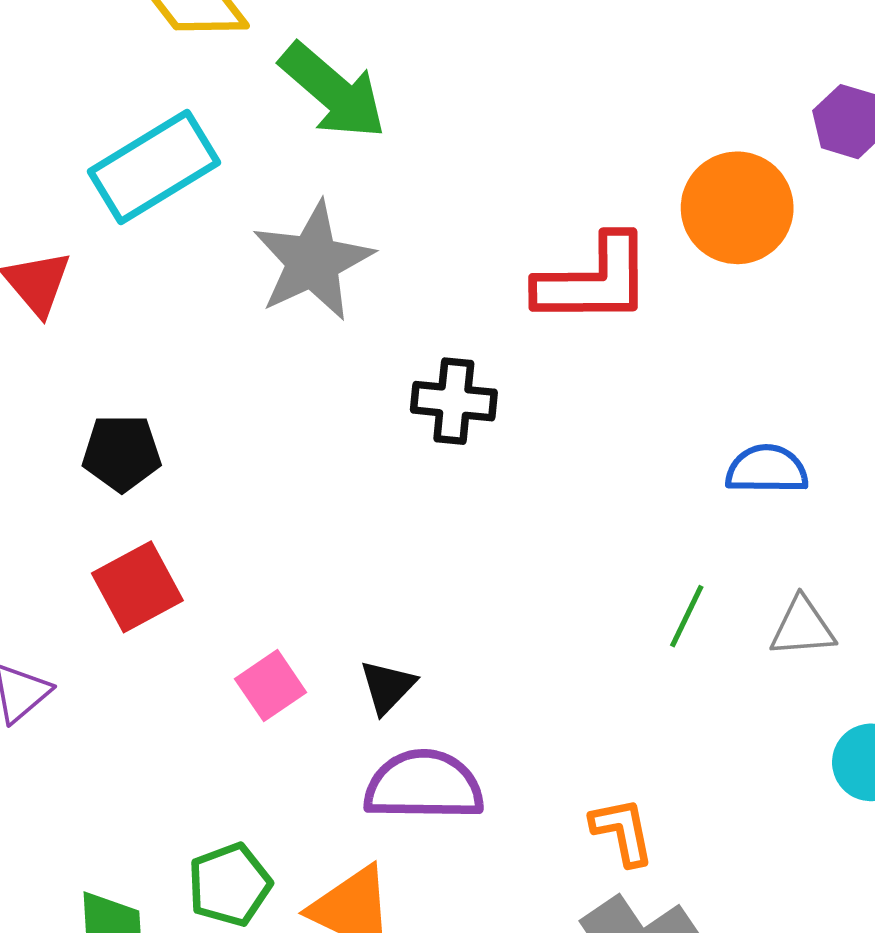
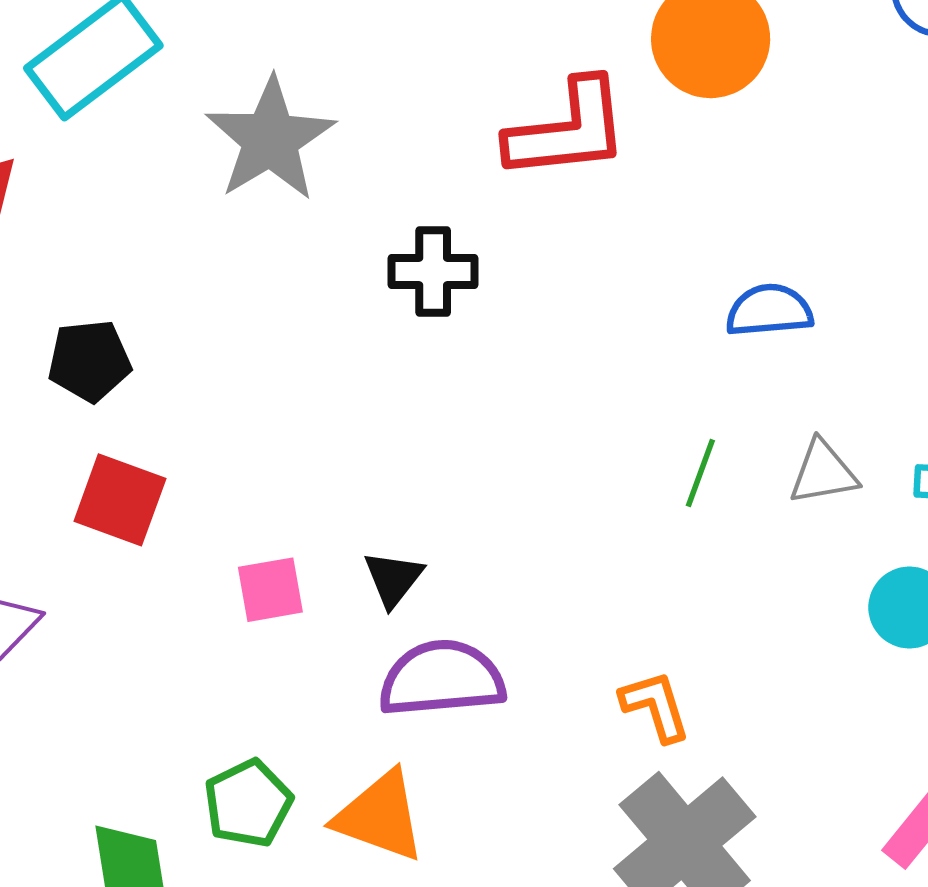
red square: (137, 587) -> (120, 500), turned -36
pink square: (271, 686) -> (270, 590), turned 30

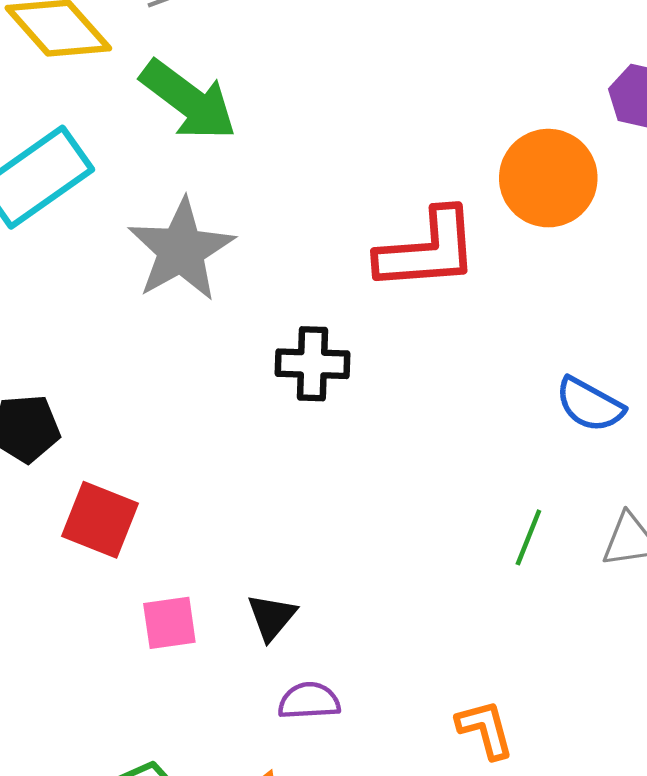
blue semicircle: (769, 310) -> (590, 405), turned -148
red square: (120, 500) -> (100, 520), moved
purple semicircle: (442, 679) -> (309, 701), size x0.6

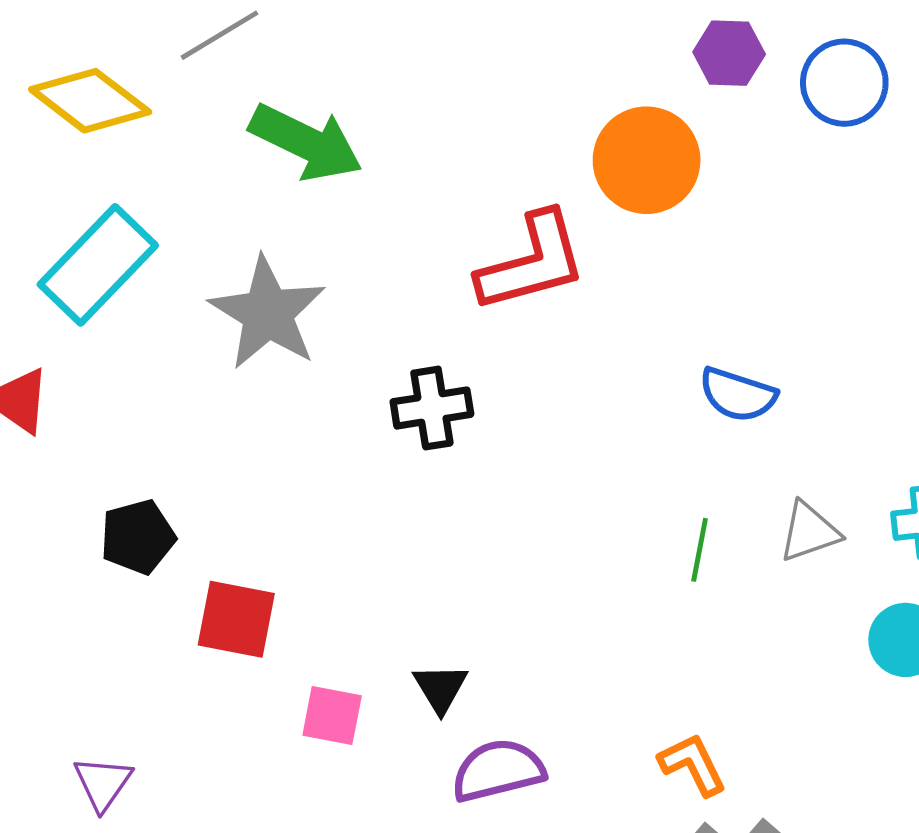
green arrow: (188, 100) -> (306, 142), moved
pink square: (169, 623) -> (332, 716), turned 30
purple semicircle: (309, 701) -> (498, 770), size x1.4

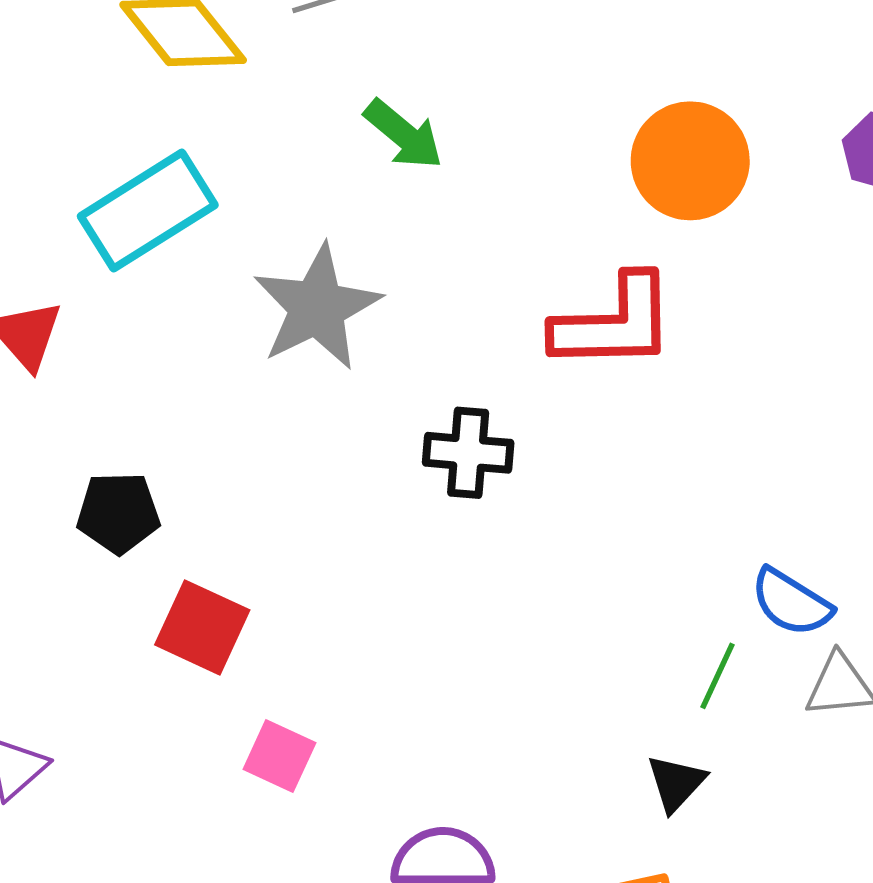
green arrow: (306, 142) -> (404, 134), size x0.7
orange circle: (647, 160) -> (690, 161), moved
blue semicircle: (738, 395) -> (791, 602), moved
black triangle: (440, 688) -> (676, 783), moved

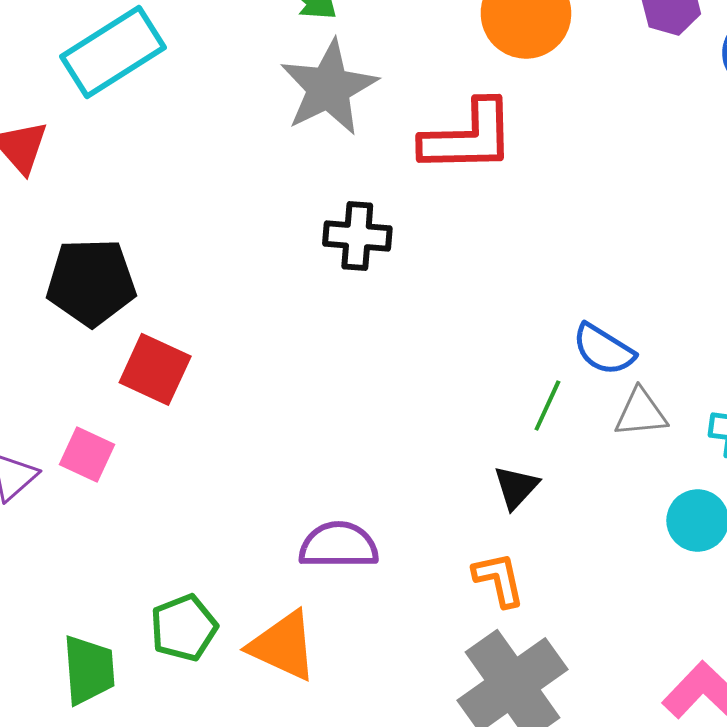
gray star: (317, 307) -> (329, 88), moved
black pentagon: (118, 513) -> (91, 282), size x1.4
pink square: (279, 756) -> (87, 454), moved

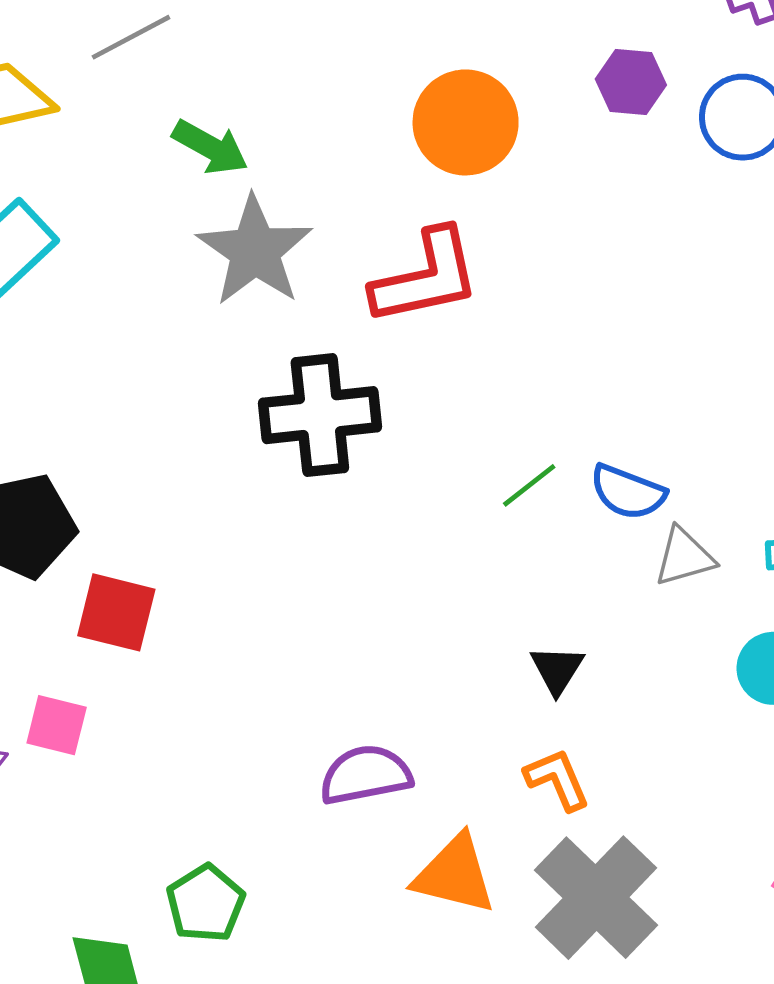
black cross: (357, 236) -> (320, 415), size x1.5
green line: (547, 406) -> (529, 485), moved, turned 38
orange triangle: (283, 646) -> (455, 875), moved

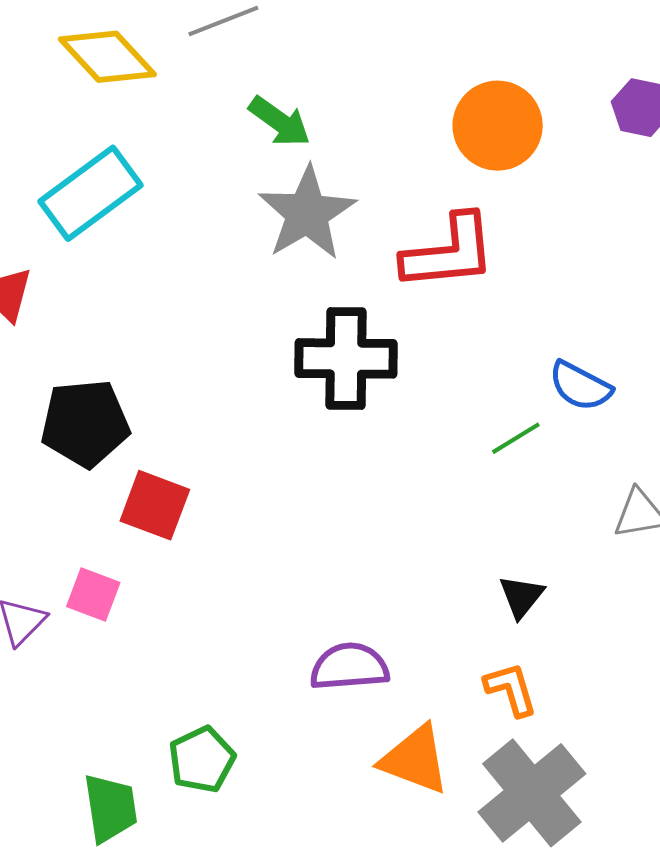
blue semicircle: (628, 492) -> (580, 386), moved

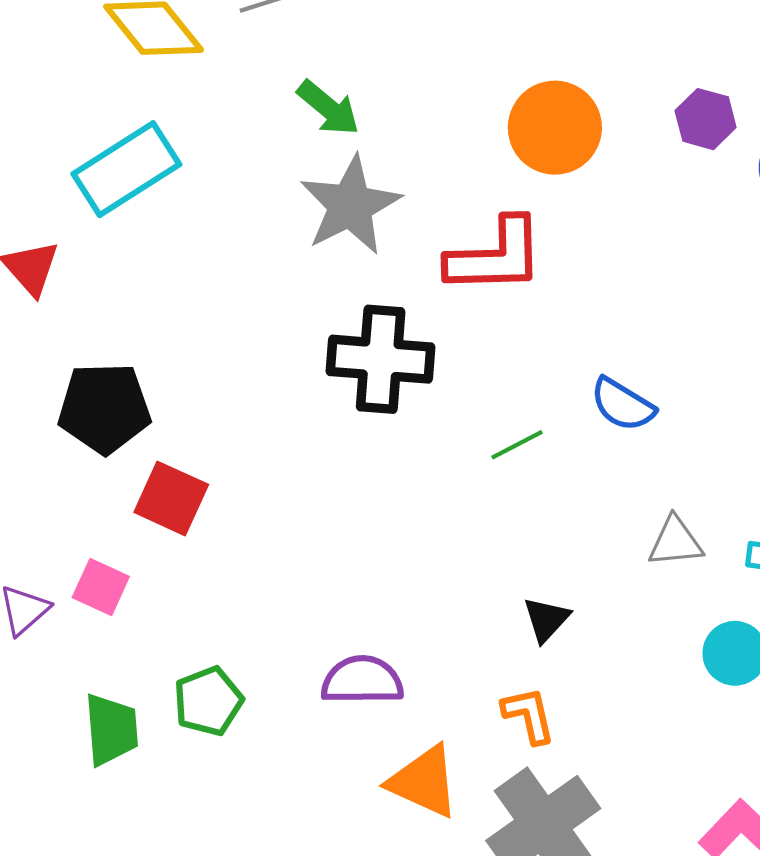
green line: (516, 438) -> (517, 445), moved
green pentagon: (202, 760) -> (208, 701), moved
green trapezoid: (110, 808) -> (111, 729), moved

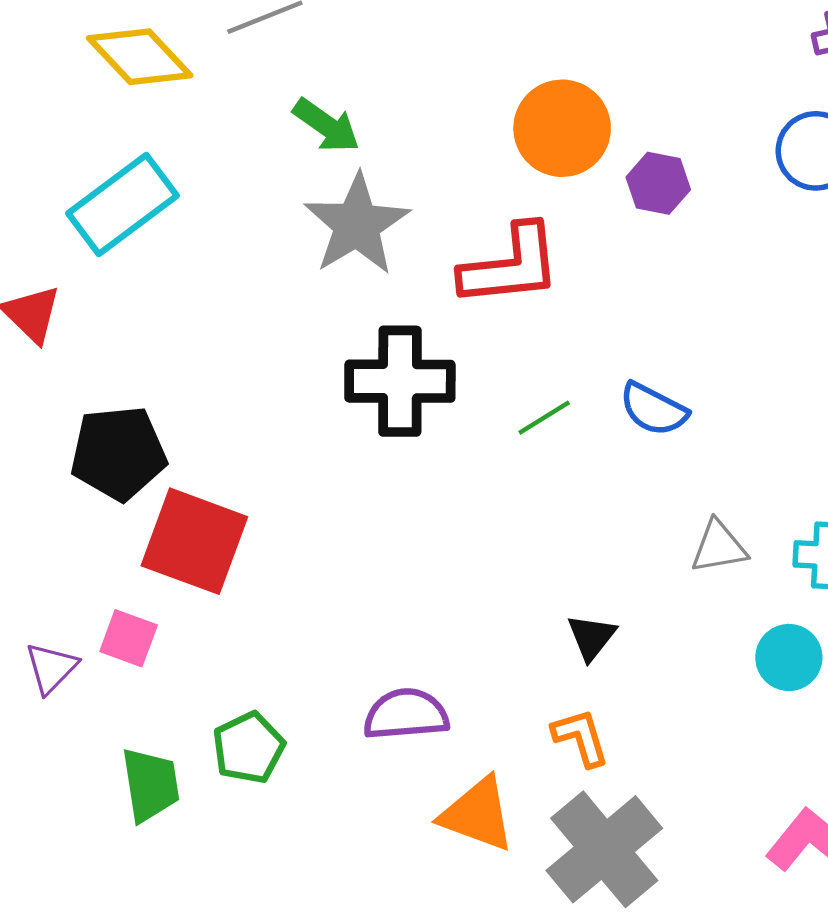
purple hexagon: (706, 119) -> (658, 183), moved
green line: (517, 445) -> (544, 418), moved
red square: (171, 498) -> (194, 541), size x1.4

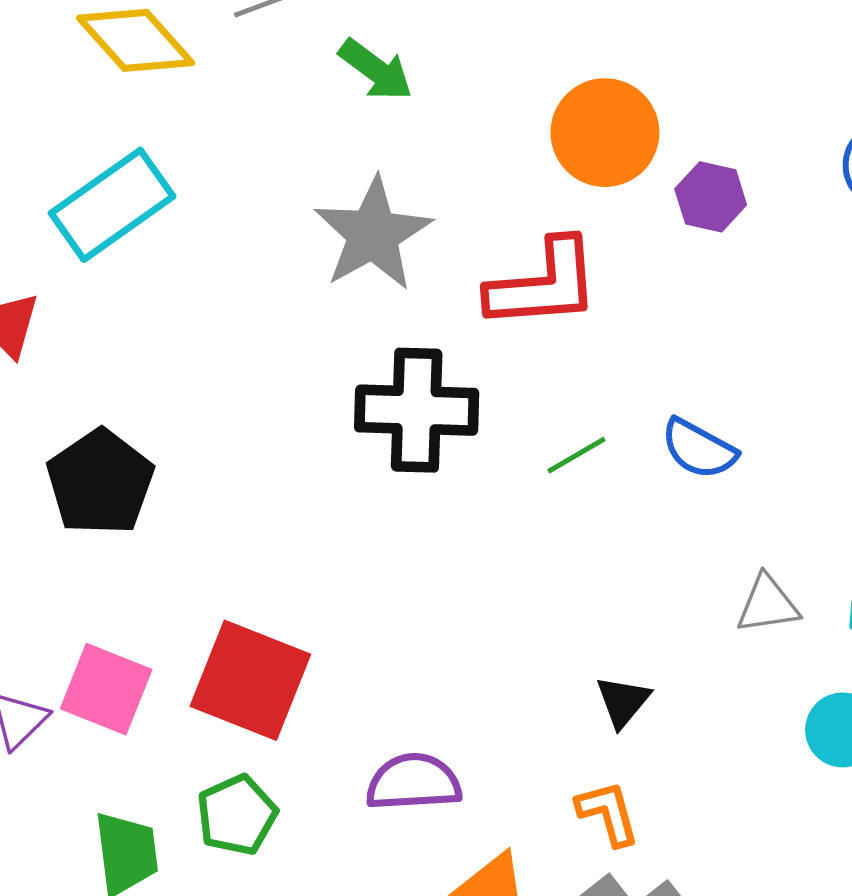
green arrow: (326, 125) -> (376, 70), moved
black pentagon: (118, 453) -> (100, 482), turned -30
red square: (194, 541) -> (250, 680), moved
pink square: (129, 638) -> (106, 689), size x1.4

